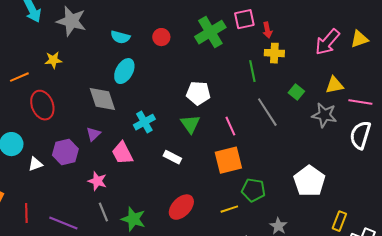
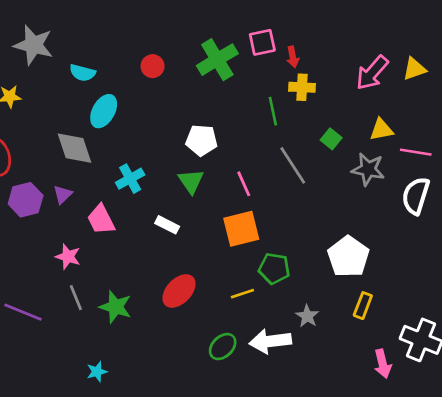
cyan semicircle: (120, 37) -> (82, 73), moved
purple hexagon: (65, 152) -> (26, 200), moved
yellow rectangle: (339, 221) -> (363, 306), moved

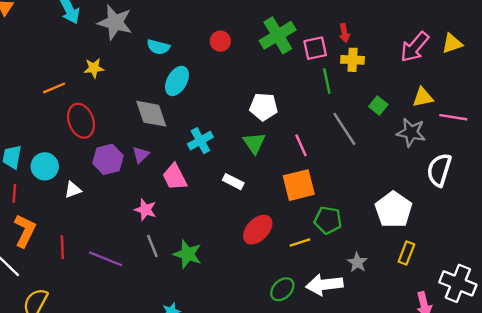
pink square: (262, 42) -> (315, 48), moved
white semicircle: (416, 196) -> (439, 170), moved
red ellipse: (179, 291) -> (258, 230), moved

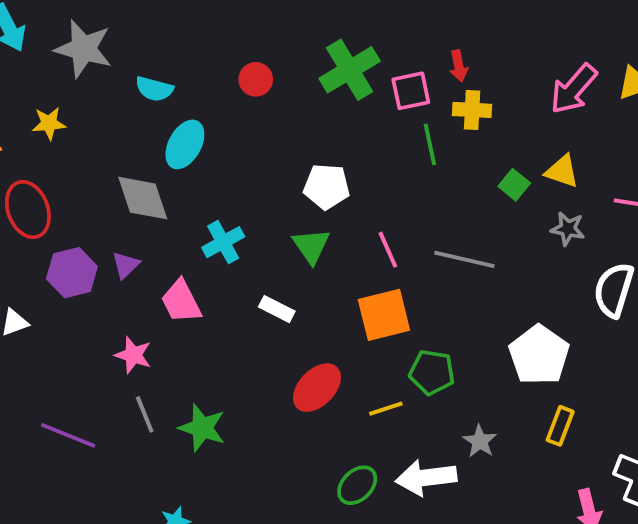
yellow triangle: (423, 97) -> (562, 171), moved, turned 30
gray line: (344, 129) -> (464, 259), moved, turned -44
gray star: (411, 132) -> (568, 229), size x0.7

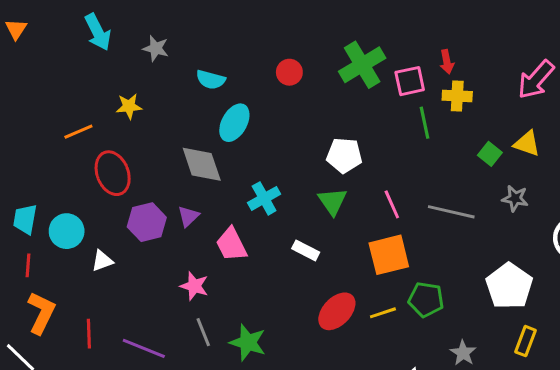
gray star: (83, 49) -> (156, 48), size x0.6
gray star: (568, 229) -> (515, 198), moved
yellow line: (386, 409) -> (383, 313), moved

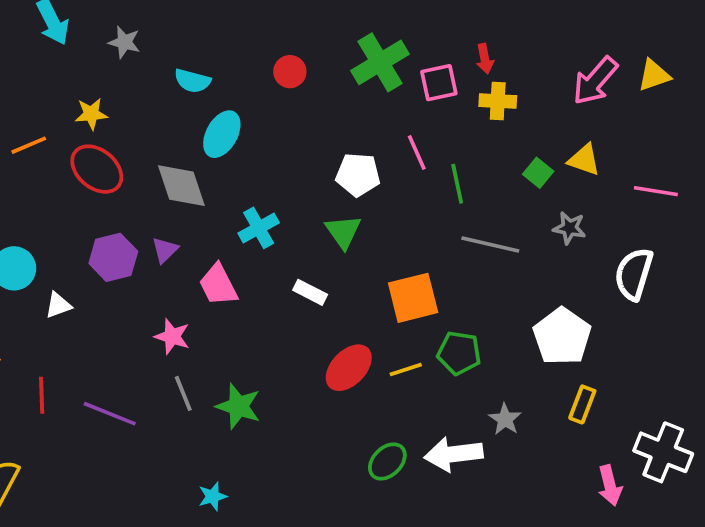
green line: (425, 123) -> (457, 184), moved
red ellipse: (113, 173) -> (97, 169), moved, turned -30
pink line: (392, 204) -> (417, 153), moved

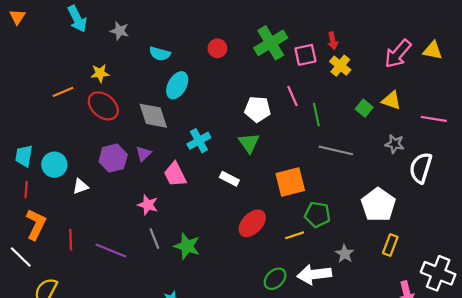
yellow triangle: (654, 75) -> (433, 50), turned 30
yellow cross: (498, 101) -> (340, 66), turned 36
gray star: (569, 228) -> (395, 144), moved
yellow line: (406, 370) -> (295, 235), moved

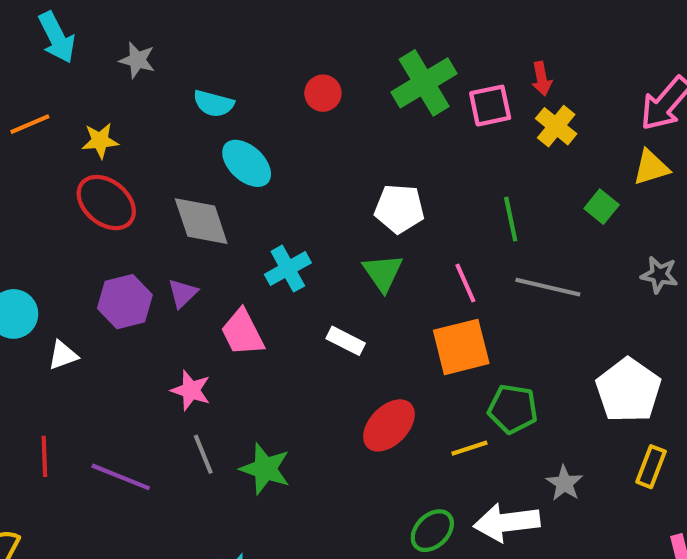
cyan ellipse: (177, 85) -> (247, 163), turned -76
orange line: (63, 92) -> (30, 124), moved
pink line: (292, 96) -> (465, 283), moved
yellow triangle: (391, 100) -> (651, 167), moved, turned -36

